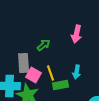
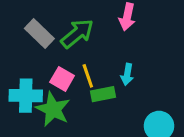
green arrow: (44, 45) -> (77, 34), size x1.6
gray rectangle: (24, 63) -> (39, 34), moved, turned -42

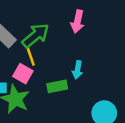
yellow line: (88, 76) -> (30, 56), moved

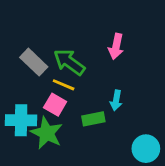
green arrow: (36, 36) -> (69, 62), turned -104
yellow line: (30, 56) -> (64, 85), turned -48

